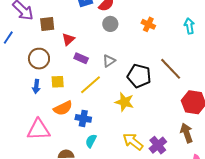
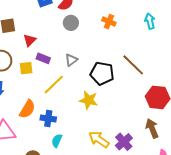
yellow square: (58, 82) -> (26, 68), moved
orange semicircle: (63, 108) -> (27, 109), turned -30

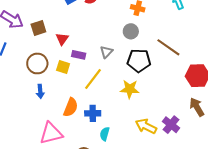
gray circle: (71, 23) -> (131, 31), moved
yellow square: (26, 68) -> (63, 67), turned 32

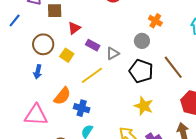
purple rectangle: (79, 55) -> (93, 45), moved
yellow star: (130, 89) -> (144, 106), moved

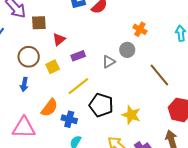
purple rectangle: (93, 45) -> (78, 56), turned -48
gray triangle: (113, 53) -> (109, 62), moved
yellow square: (67, 55) -> (53, 67), turned 32
black pentagon: (141, 71) -> (101, 105), moved

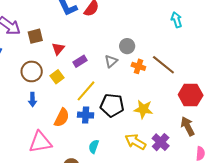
orange cross: (140, 29) -> (138, 66), moved
blue cross: (69, 119) -> (86, 115), moved

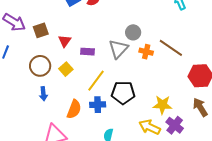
purple rectangle: (80, 61) -> (87, 52), turned 40
gray triangle: (111, 61) -> (118, 49), size x1.5
yellow star: (143, 109) -> (162, 105), moved

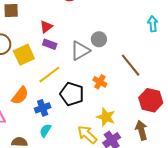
red triangle: (65, 41) -> (46, 27), moved
orange cross: (146, 52) -> (100, 82), moved
yellow square: (66, 69) -> (24, 55), size x1.5
blue cross: (98, 105) -> (43, 108), moved, turned -35

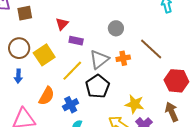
purple rectangle: (50, 44) -> (76, 41), moved
gray triangle: (80, 51) -> (99, 59), moved
orange cross: (100, 82) -> (123, 58), moved, turned -32
black pentagon: (72, 94) -> (97, 86), turned 30

